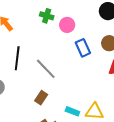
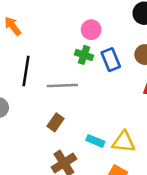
green cross: (47, 16) -> (84, 55), moved
gray line: (46, 69) -> (62, 85), turned -50

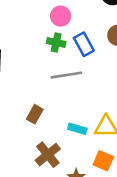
gray line: (62, 85) -> (66, 75), moved

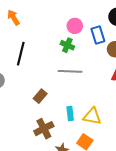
blue rectangle: (84, 44) -> (98, 35), moved
cyan rectangle: (77, 129) -> (70, 114), turned 56

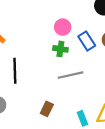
blue rectangle: (98, 35) -> (87, 41), moved

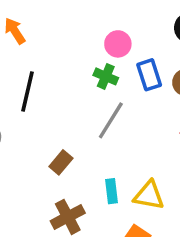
gray line: (71, 75) -> (111, 120), turned -60

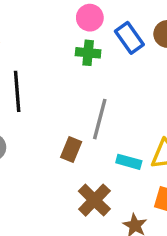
gray line: (111, 120) -> (100, 119), moved
cyan rectangle: (112, 191) -> (129, 162), turned -50

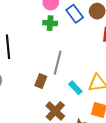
cyan rectangle: (129, 162) -> (75, 88), turned 32

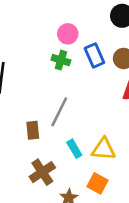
brown rectangle: (41, 81) -> (33, 130), turned -40

